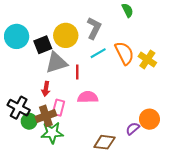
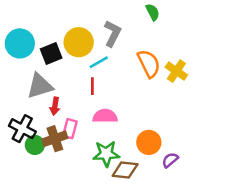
cyan line: (98, 53) -> (99, 62), moved
gray triangle: (56, 63) -> (40, 86), moved
orange circle: (149, 119) -> (149, 142), moved
purple semicircle: (133, 129) -> (170, 160), moved
green star: (52, 133) -> (106, 154), moved

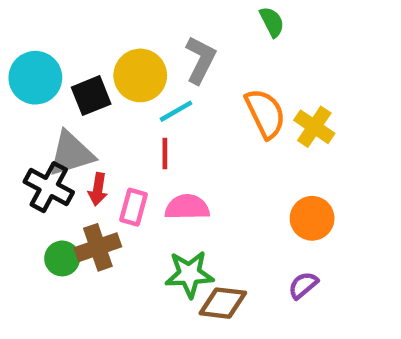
black cross: (22, 129) -> (49, 187), moved
pink rectangle: (70, 129) -> (134, 207), moved
orange circle: (149, 142) -> (312, 218), moved

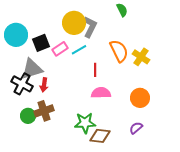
yellow circle: (140, 75) -> (74, 23), moved
red line: (165, 154) -> (95, 70), moved
pink rectangle: (134, 207) -> (60, 49), moved, turned 42
pink semicircle: (187, 207) -> (101, 93), moved

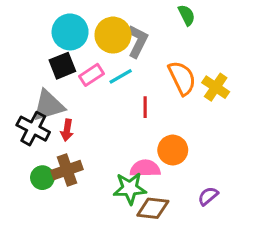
cyan circle: (16, 35) -> (70, 32), moved
pink semicircle: (101, 93) -> (145, 168), moved
orange circle: (140, 98) -> (173, 150), moved

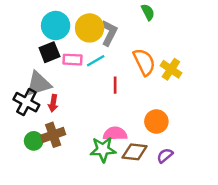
pink rectangle: (92, 75) -> (73, 60), turned 36
orange circle: (173, 150) -> (156, 121), moved
brown diamond: (153, 208) -> (135, 152), moved

